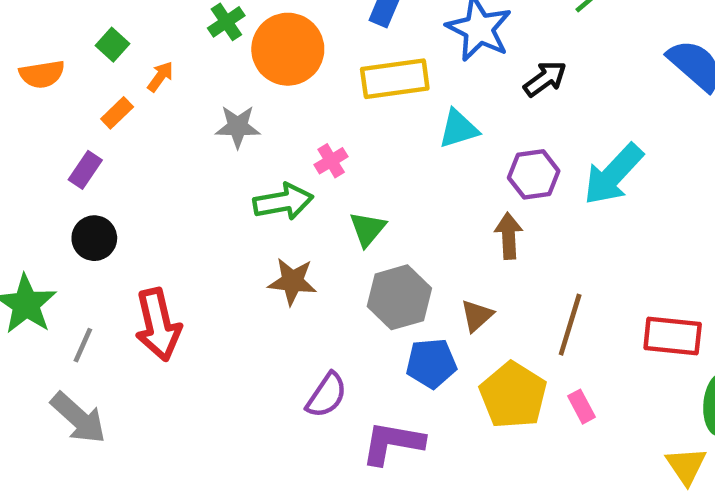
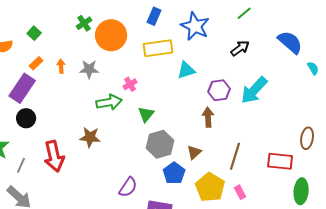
orange arrow: (160, 76) -> (61, 66), moved, turned -40
black arrow: (545, 79) -> (240, 48), moved
purple rectangle: (85, 170) -> (22, 88), size x1.8
brown star: (292, 281) -> (90, 137), moved
blue pentagon: (431, 363) -> (174, 173), turned -30

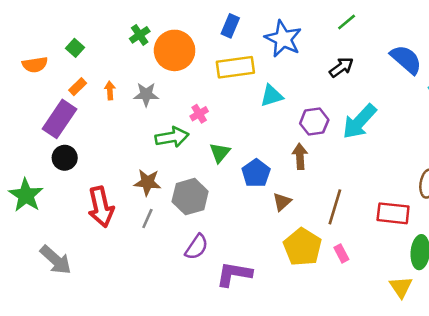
gray hexagon: (160, 144) -> (190, 197), moved
gray line: (21, 165) -> (147, 219), moved
blue pentagon: (174, 173) -> (256, 173), moved

